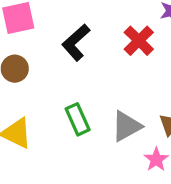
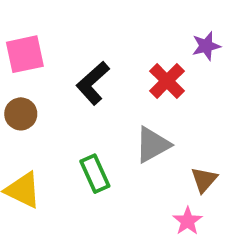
gray triangle: (127, 126) -> (153, 145), moved

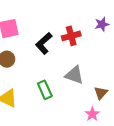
red cross: (167, 81) -> (71, 36), moved, turned 30
gray triangle: (153, 145) -> (74, 75), turned 48

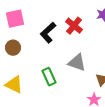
red cross: (71, 36) -> (74, 26), turned -36

